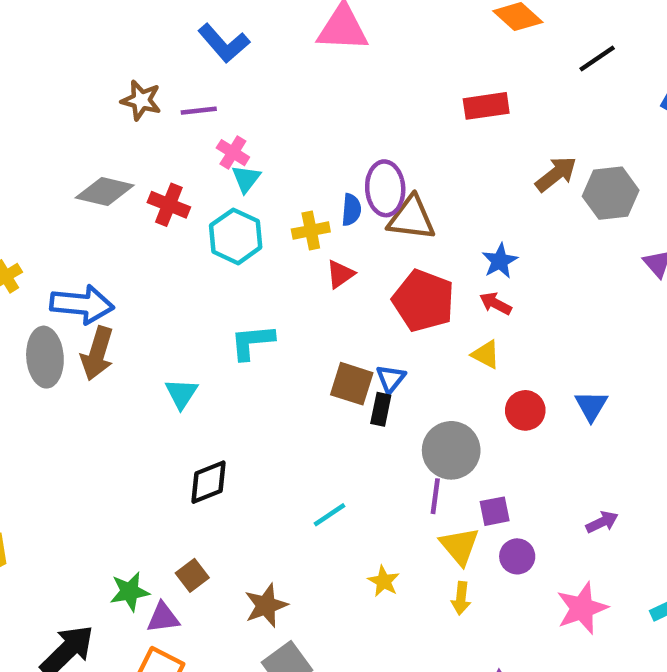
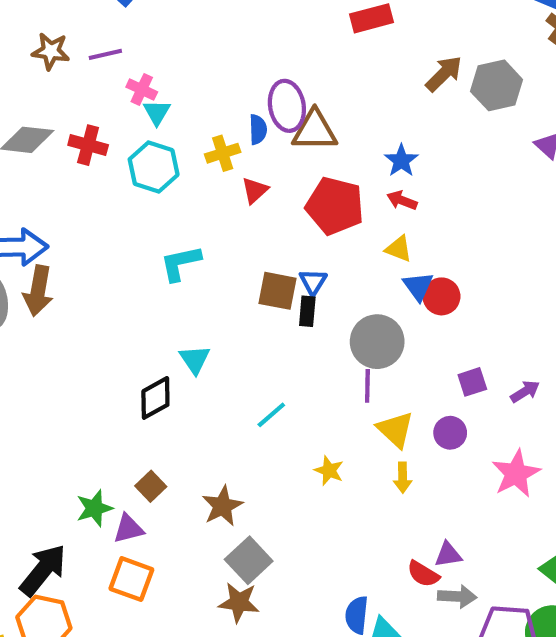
cyan triangle: (181, 394) -> (195, 360), moved
blue triangle: (591, 406) -> (418, 286), moved
purple square: (495, 511) -> (472, 382), moved

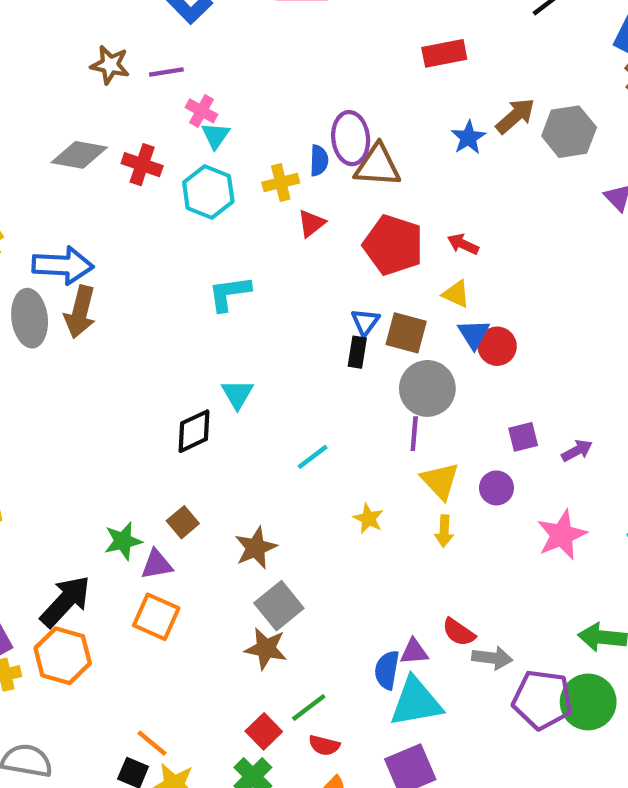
blue star: (401, 161) -> (468, 138), moved
brown square: (278, 291) -> (406, 333), moved
purple triangle: (448, 555) -> (414, 652), moved

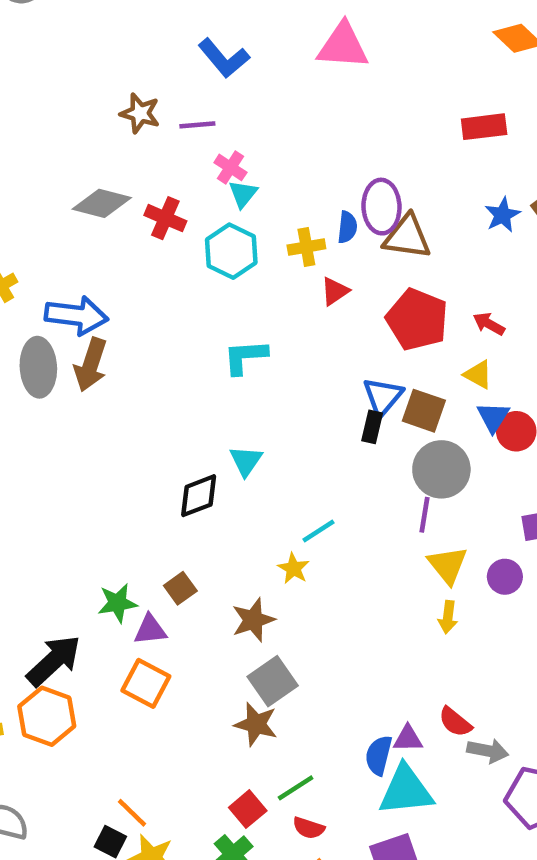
blue triangle: (365, 322) -> (383, 397), size x1.4
yellow star: (368, 519) -> (293, 568), moved

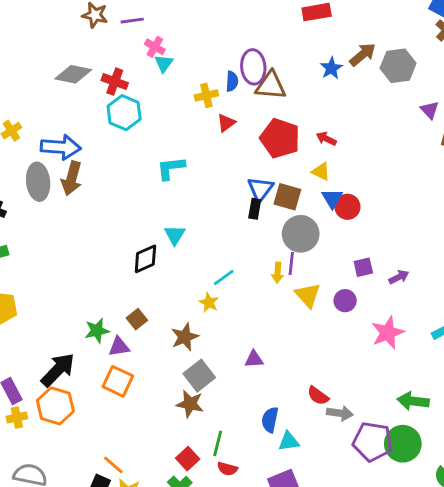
cyan hexagon: (231, 251) -> (124, 113), moved
yellow arrow: (448, 617) -> (278, 273), moved
purple triangle: (408, 739) -> (254, 359), moved
green line: (296, 788) -> (218, 443), turned -40
cyan triangle: (406, 790) -> (289, 441), size x0.6

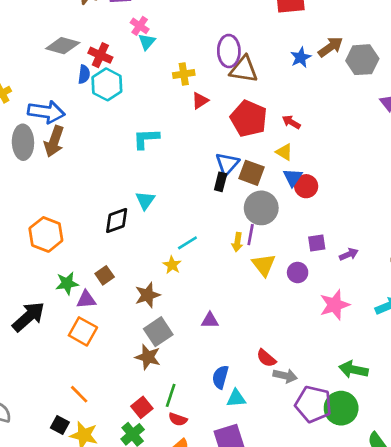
blue semicircle: (232, 81) -> (84, 74), moved
orange hexagon: (55, 406) -> (46, 234), moved
orange line: (113, 465) -> (79, 394), moved

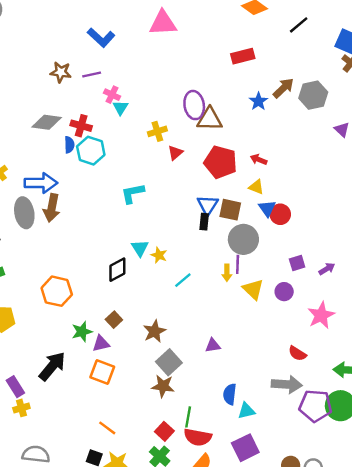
yellow star: (172, 265) -> (159, 255), moved
red semicircle: (266, 358) -> (297, 353), moved
gray arrow: (285, 376) -> (287, 384), size x1.4
red semicircle: (178, 419) -> (198, 437), size x1.6

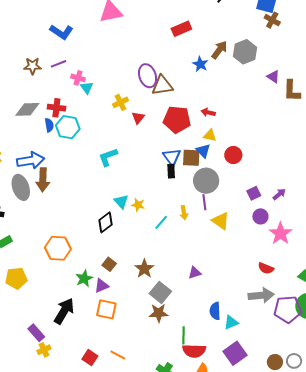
blue triangle: (267, 208) -> (203, 151), moved
yellow arrow: (227, 273) -> (184, 213), moved
purple circle: (284, 292) -> (260, 216), moved
red square: (164, 431) -> (90, 358), moved

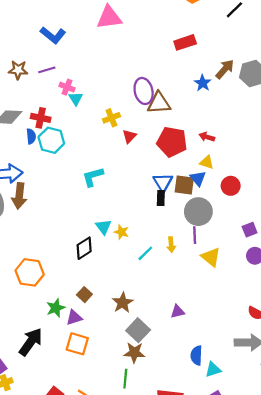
green line: (183, 335) -> (125, 379), moved

